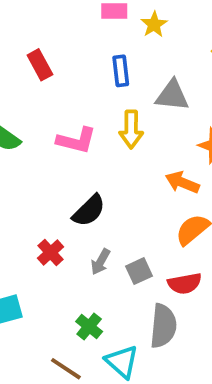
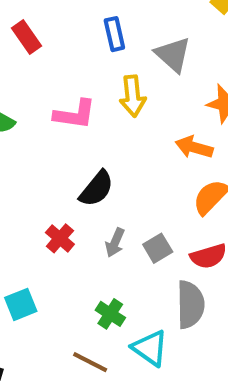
gray triangle: (172, 96) -> (173, 55), turned 42

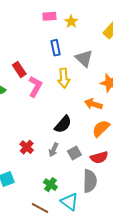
red rectangle: (26, 37) -> (19, 70), moved
pink L-shape: (75, 114) -> (35, 87), turned -70
black semicircle: (97, 189) -> (63, 124), moved

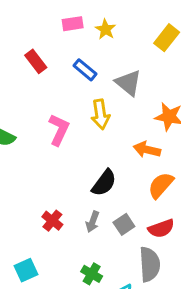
blue rectangle: (56, 48) -> (85, 70), turned -35
red rectangle: (19, 70) -> (36, 61), moved

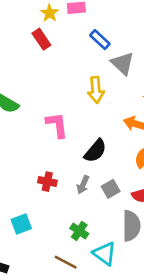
yellow star: (105, 29) -> (50, 13), moved
blue rectangle: (85, 70) -> (100, 40), moved
pink L-shape: (59, 130) -> (57, 125), moved, turned -36
red cross: (52, 221) -> (47, 182), turned -30

